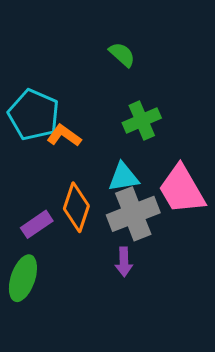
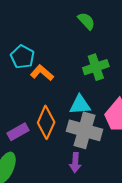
cyan pentagon: (34, 115) -> (22, 57), size x0.7
gray cross: (133, 214) -> (84, 130), turned 32

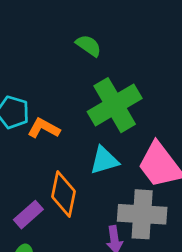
green cross: (96, 67) -> (115, 105), size x1.5
gray cross: (84, 130) -> (142, 214), moved

